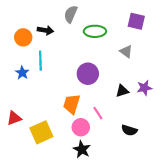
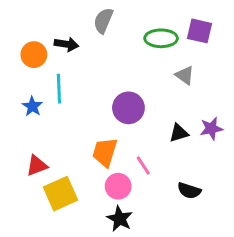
green ellipse: (95, 31) -> (161, 38), moved
red triangle: (14, 118) -> (37, 165), moved

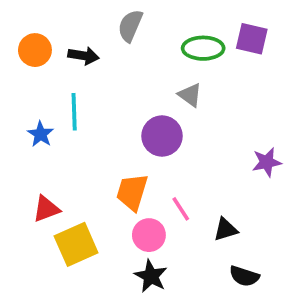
orange circle: (34, 55) -> (35, 50), moved
gray triangle: (185, 75) -> (190, 95), moved
black triangle: (179, 133) -> (226, 229), moved
black semicircle: (189, 191) -> (244, 276), moved

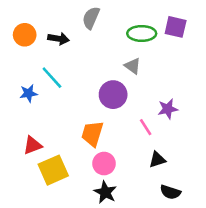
cyan line: (74, 112) -> (52, 78), turned -40
blue star: (41, 134) -> (29, 93), turned 30
purple star: (267, 162) -> (168, 109), moved
pink line: (181, 209) -> (146, 127), moved

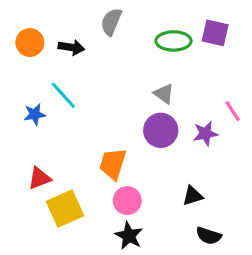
gray triangle: (133, 66) -> (164, 94), moved
purple circle: (113, 95) -> (161, 130), moved
pink line: (146, 127) -> (233, 111), moved

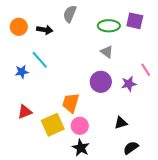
gray triangle: (164, 94) -> (107, 52), moved
yellow square: (65, 209) -> (53, 125), moved
black semicircle: (209, 236) -> (131, 148), turned 126

